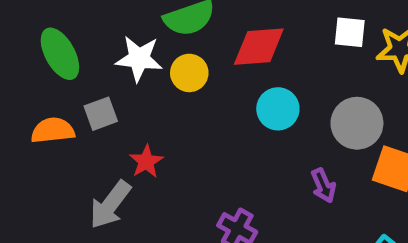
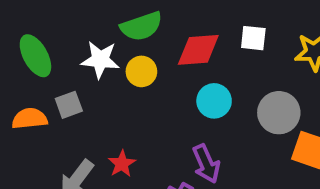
white square: (350, 32) -> (253, 38), moved
red star: (146, 162) -> (122, 164), moved
purple arrow: (323, 185) -> (206, 164), moved, size x1.4

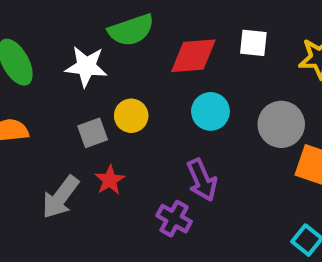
yellow circle: (141, 71) -> (131, 116), moved
gray square: (69, 105) -> (93, 133), moved

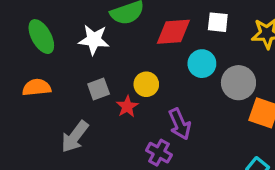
cyan circle: (210, 111) -> (202, 64), moved
yellow circle: (131, 116) -> (146, 84), moved
red star: (110, 180) -> (127, 106), moved

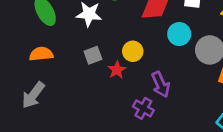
gray arrow: (75, 137) -> (33, 95), moved

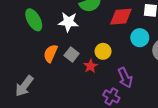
orange semicircle: (41, 54) -> (51, 53), moved, turned -60
gray square: (93, 55) -> (72, 54), turned -32

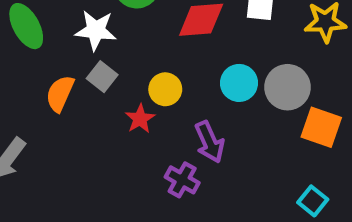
cyan circle: (140, 38) -> (239, 83), moved
gray square: (72, 54) -> (102, 77), moved

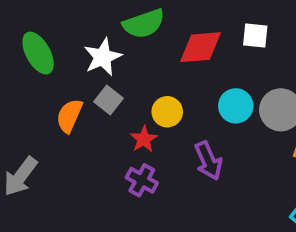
white star: (96, 30) -> (103, 57), turned -30
purple cross: (182, 180) -> (142, 180), moved

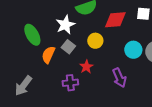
green ellipse: (38, 53) -> (32, 35), moved
yellow circle: (167, 112) -> (95, 41), moved
purple cross: (142, 180) -> (70, 83), moved, turned -35

